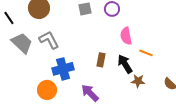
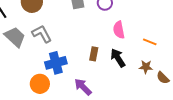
orange line: (146, 53) -> (150, 42), moved
brown star: (138, 81) -> (146, 67), moved

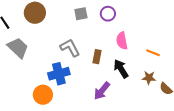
gray L-shape: (42, 34) -> (70, 48), moved
brown rectangle: (94, 54) -> (97, 57), moved
purple arrow: (83, 87) -> (102, 91), moved, turned -96

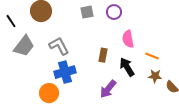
gray trapezoid: (18, 48) -> (24, 46), turned 85
gray L-shape: (70, 48) -> (59, 46), moved
orange line: (153, 53) -> (152, 56), moved

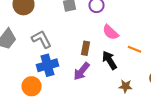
pink semicircle: (128, 39) -> (110, 32), turned -36
brown star: (155, 76) -> (126, 86), moved
purple arrow: (108, 89) -> (82, 71), moved

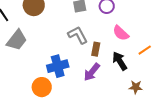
gray L-shape: (42, 39) -> (78, 35), moved
orange line: (134, 49) -> (145, 50), turned -56

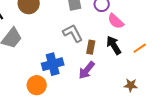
pink semicircle: (121, 33) -> (116, 21), moved
black arrow: (120, 61) -> (114, 45), moved

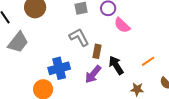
black arrow: (114, 45) -> (116, 65), moved
orange line: (140, 48) -> (148, 61), moved

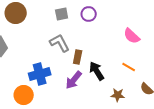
pink semicircle: (122, 25) -> (132, 36), moved
orange line: (148, 61) -> (129, 67), turned 64

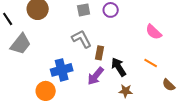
brown star: (118, 95) -> (126, 91), moved

